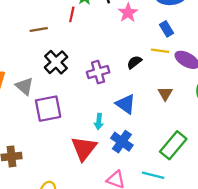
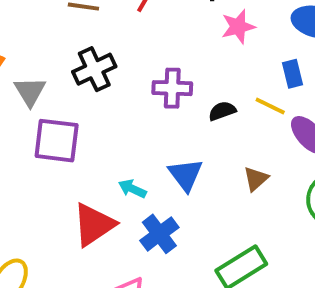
purple cross: (98, 72) -> (172, 88), moved
cyan arrow: (99, 122) -> (132, 189), turned 91

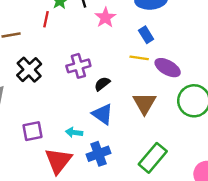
black semicircle: (222, 111) -> (102, 84), moved
purple square: (57, 141) -> (32, 131), moved, size x0.7
brown triangle: (256, 179) -> (145, 103), size x1.5
blue cross: (159, 234) -> (98, 154), turned 35

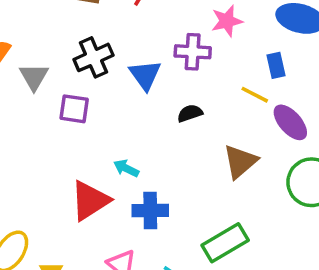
purple cross: (78, 66) -> (193, 52), moved
blue triangle: (103, 114) -> (145, 75), moved
purple square: (32, 131) -> (74, 109), moved

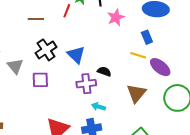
purple cross: (193, 52) -> (86, 84), moved
black semicircle: (190, 113) -> (104, 71), turned 48
cyan arrow: (126, 168) -> (98, 107), moved

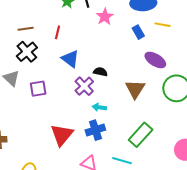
red line: (67, 11) -> (57, 32), moved
black cross: (46, 50) -> (27, 52), moved
yellow line: (138, 55) -> (162, 25), moved
purple cross: (86, 84) -> (84, 86), turned -30

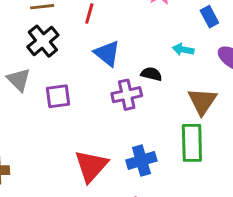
purple cross: (84, 86) -> (127, 95), turned 30
cyan arrow: (99, 107) -> (183, 50), moved
green rectangle: (141, 135) -> (192, 143), moved, turned -45

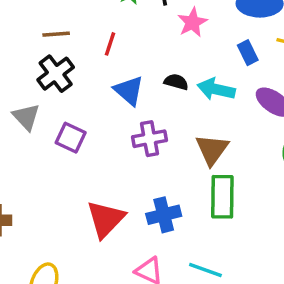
cyan arrow: (183, 50) -> (216, 89), size x1.5
black semicircle: (151, 74) -> (176, 82), moved
purple square: (58, 96) -> (71, 138), turned 30
brown triangle: (202, 101) -> (212, 150), moved

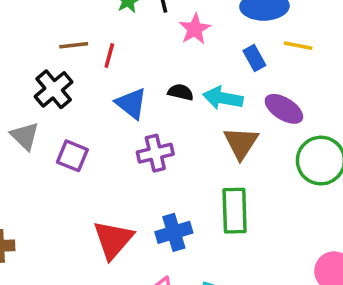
brown line: (56, 34) -> (74, 45), moved
brown triangle: (212, 150) -> (241, 143), moved

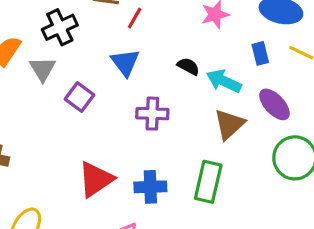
black cross: (54, 89) -> (60, 27), moved
blue triangle: (131, 104) -> (125, 62), moved

